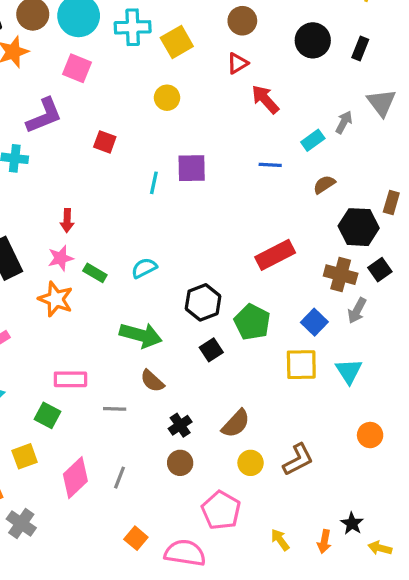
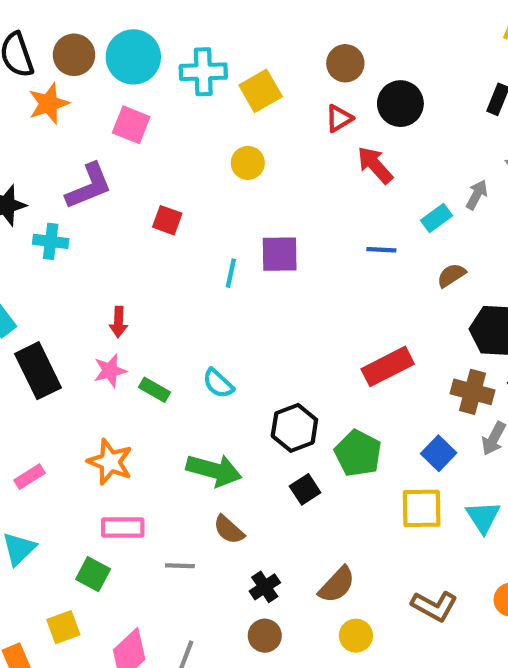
black circle: (313, 40) -> (400, 104), moved
cyan semicircle: (144, 268) -> (218, 383), turned -110
orange star: (56, 299) -> (110, 462), moved
brown L-shape: (298, 460) -> (434, 606), moved, turned 56

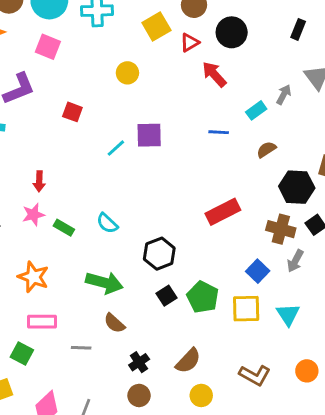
yellow square: (261, 91) -> (156, 27), moved
cyan line: (231, 273) -> (116, 148), turned 36
green pentagon: (358, 453) -> (203, 297), moved

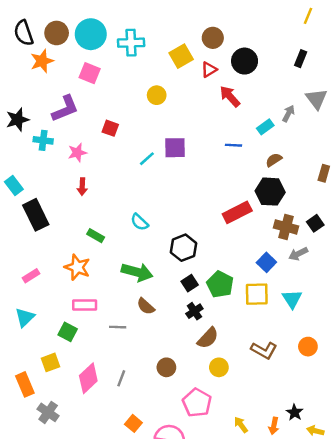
black hexagon: (297, 187) -> (270, 192), moved
pink star: (33, 215) -> (77, 153), moved
green rectangle: (64, 228) -> (96, 236), moved
gray arrow: (295, 261) -> (298, 254), turned 36
black cross: (139, 362) -> (194, 311), moved

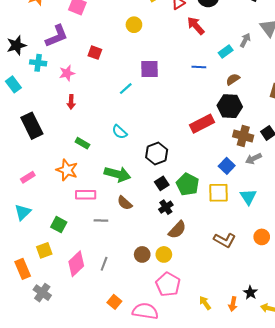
cyan line: (147, 159) -> (126, 89), moved
cyan rectangle: (14, 185) -> (13, 84), moved
pink rectangle: (85, 305) -> (86, 195), moved
yellow circle: (219, 367) -> (164, 254), moved

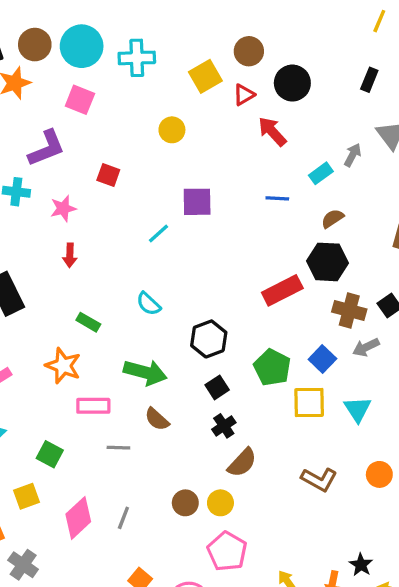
green pentagon: (188, 184) -> (272, 367), moved

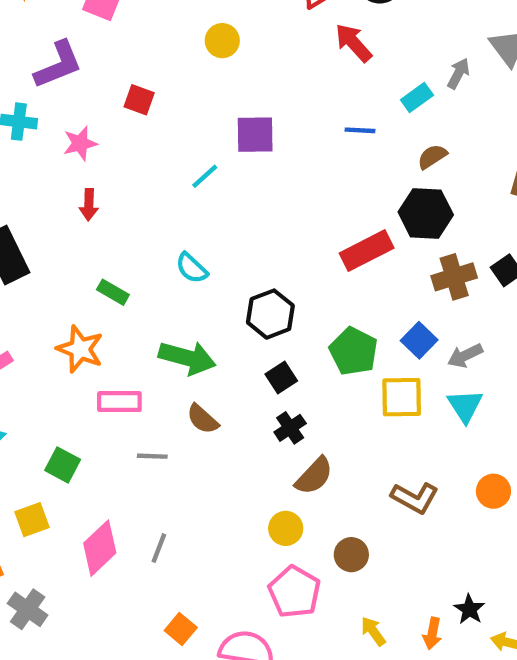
brown cross: (349, 310) -> (454, 277), turned -32
gray arrow: (366, 347) -> (465, 356), moved
brown circle: (185, 503) -> (351, 555), moved

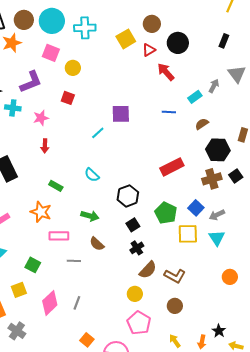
yellow circle: (222, 41) -> (73, 68), moved
black hexagon: (426, 213) -> (218, 150), moved
green arrow: (187, 358) -> (90, 216), size x0.7
brown L-shape: (415, 498) -> (175, 276), moved
brown circle: (351, 555) -> (175, 306), moved

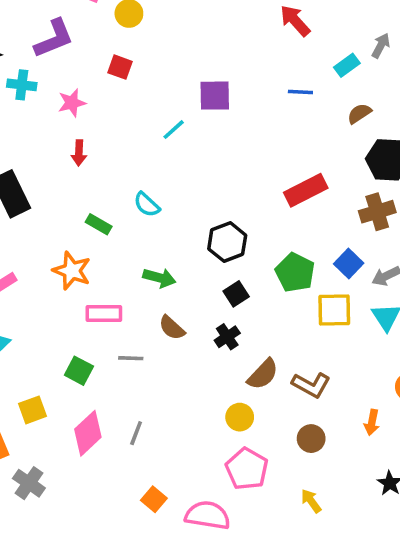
cyan semicircle: (92, 175) -> (147, 205), moved
black cross: (137, 248) -> (227, 337), moved
green square: (33, 265) -> (79, 371), moved
orange arrow: (202, 342) -> (372, 422), moved

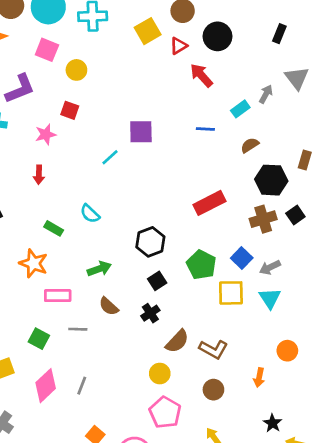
pink star: (72, 103) -> (46, 134), moved
green arrow: (159, 278) -> (99, 269), turned -35

